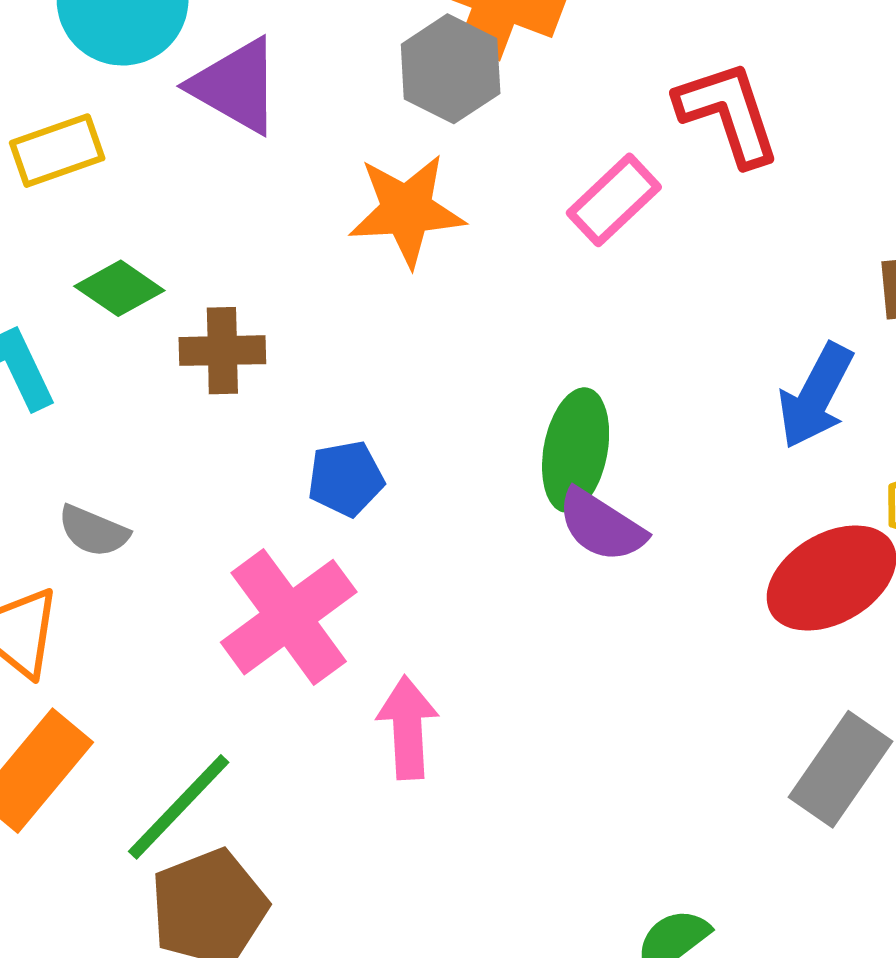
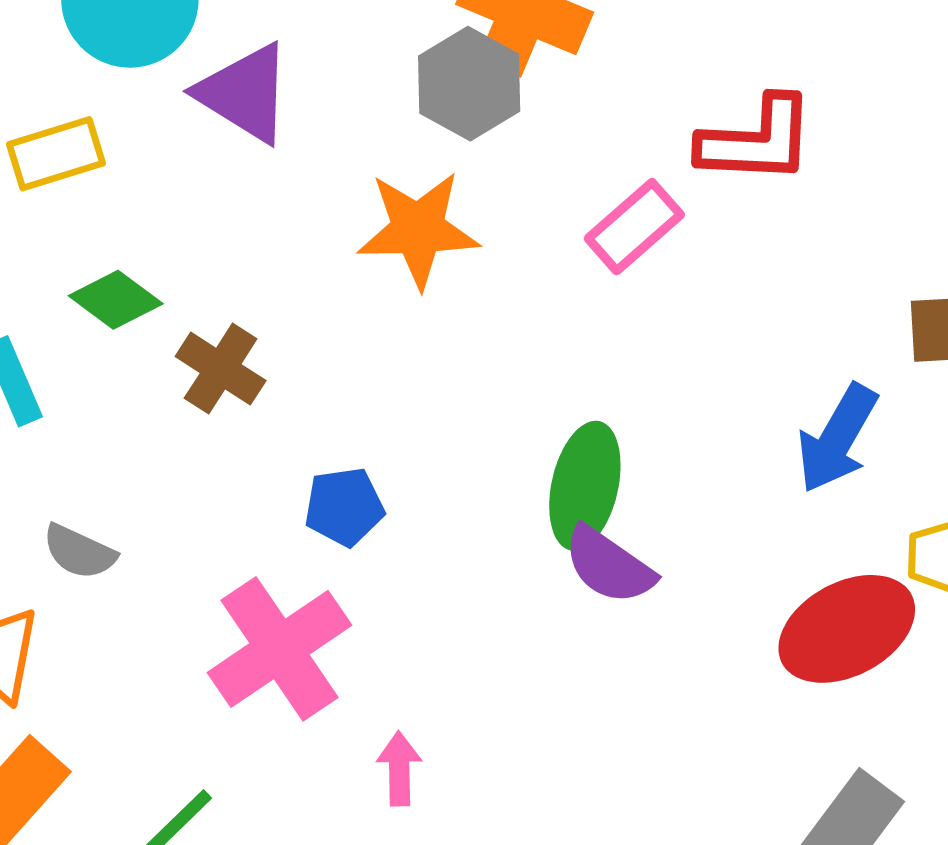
red L-shape: (728, 113) -> (757, 140), turned 109
brown cross: (222, 351) -> (221, 369), turned 32
pink arrow: (408, 728) -> (399, 769), size x0.7

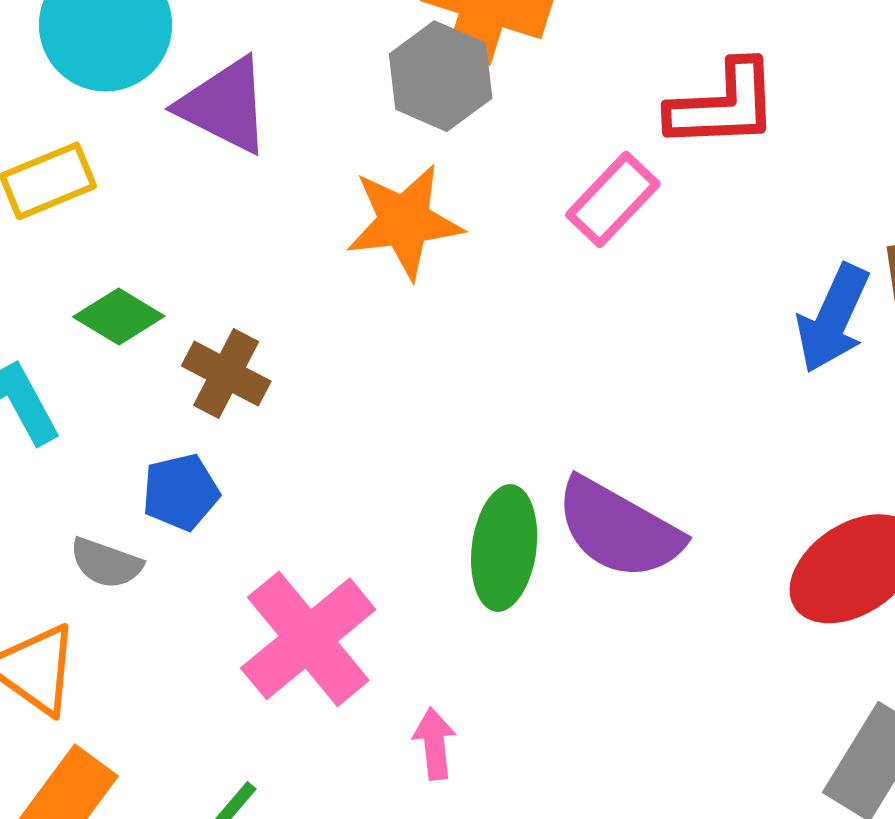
blue arrow: (837, 439) -> (833, 318), moved
green ellipse: (585, 486) -> (504, 548), moved
blue pentagon: (344, 507) -> (181, 492), moved
purple semicircle: (609, 565) -> (619, 529), size x1.4

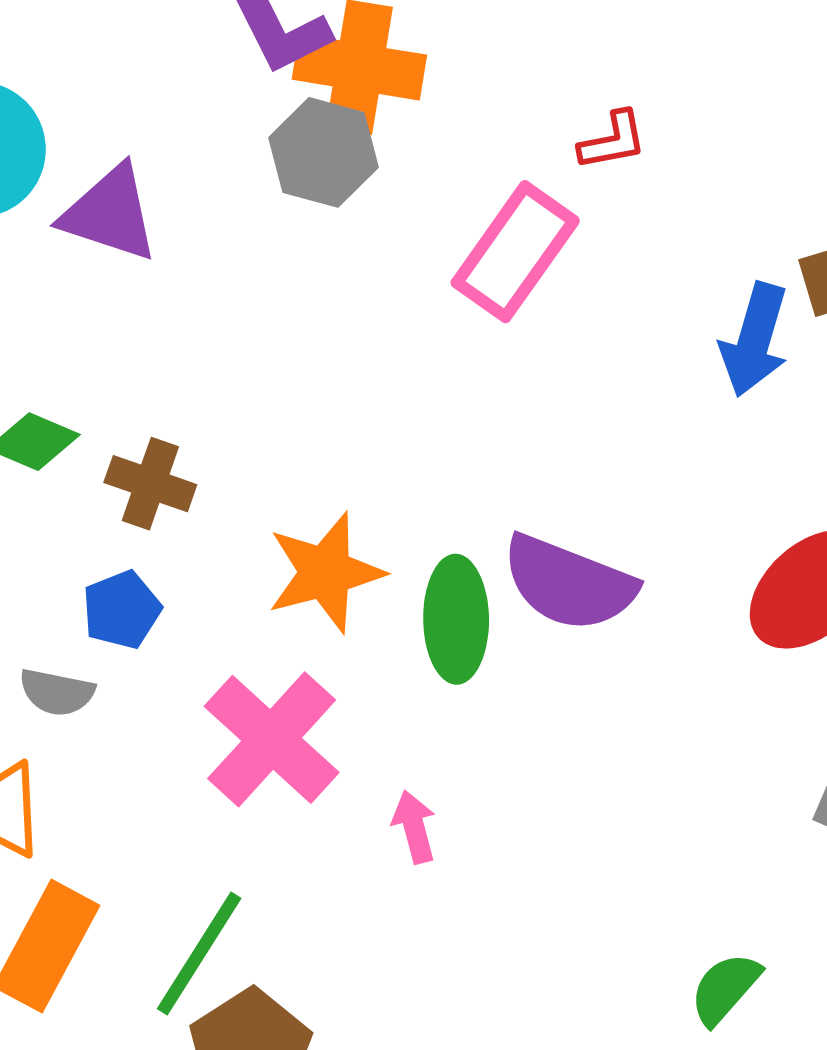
red L-shape: (723, 105) -> (613, 141), size x0.6
pink rectangle: (613, 199) -> (515, 252), size x1.4
orange star: (404, 221) -> (325, 572), moved

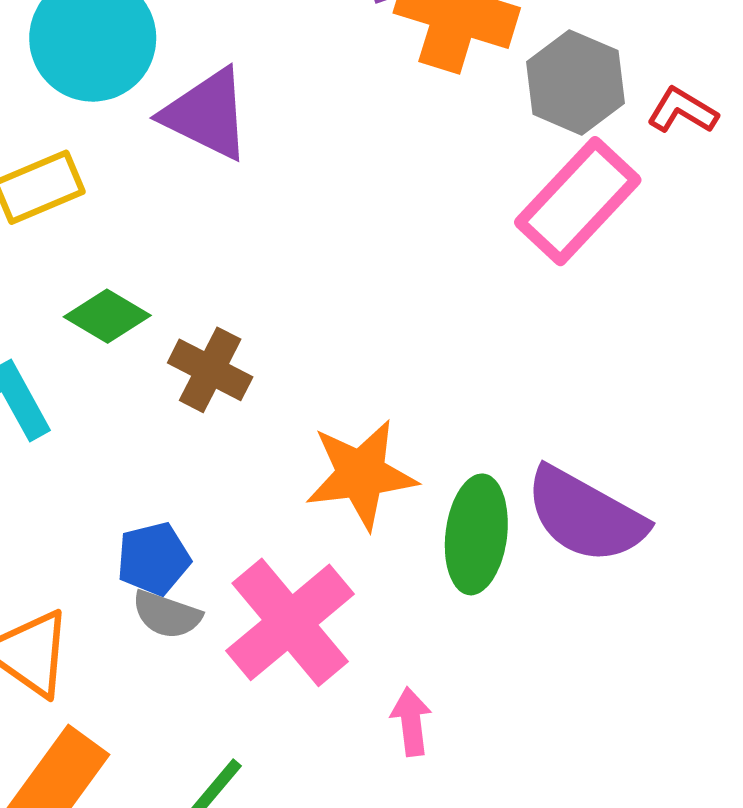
red L-shape: (613, 141) -> (682, 111), turned -146
gray hexagon: (323, 152) -> (576, 82), moved
blue pentagon: (122, 610) -> (153, 559), moved
gray semicircle: (57, 692) -> (167, 615), moved

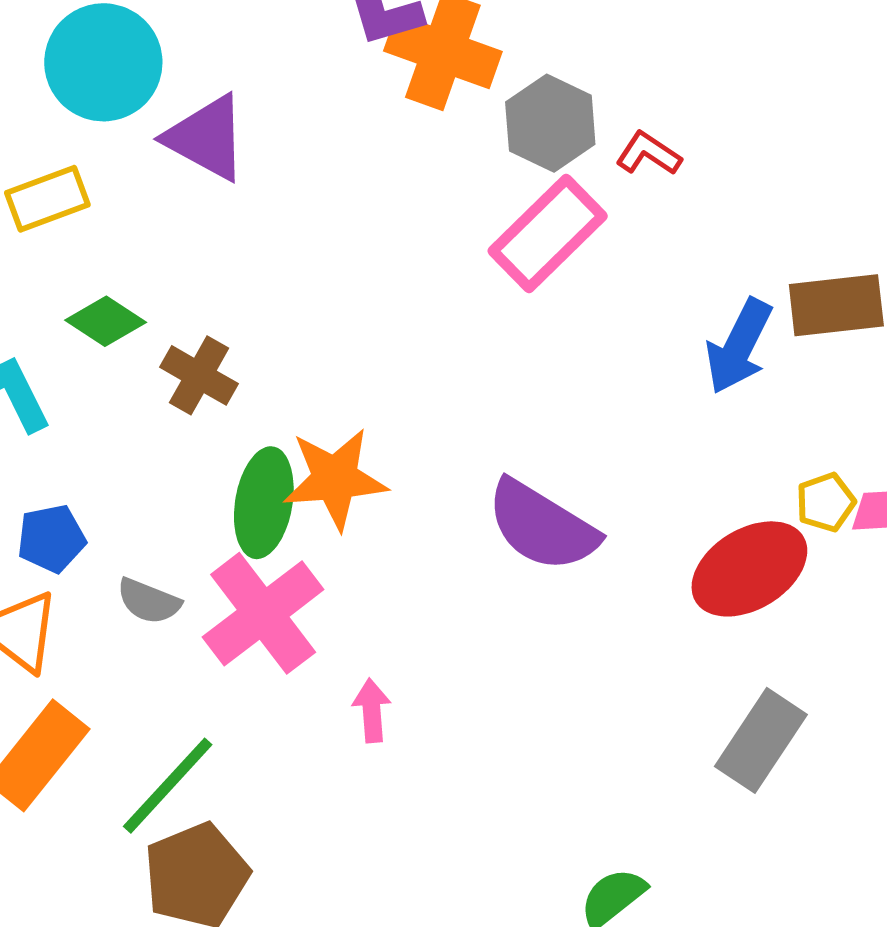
green ellipse: (476, 534) -> (264, 503), moved
blue pentagon: (153, 559) -> (51, 539), moved

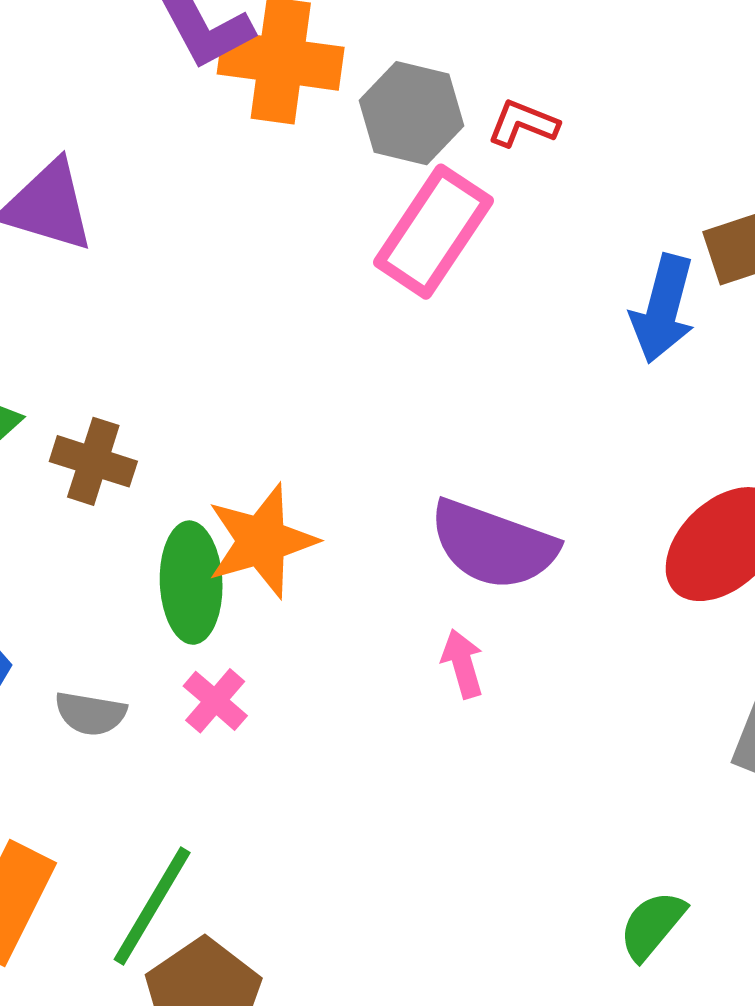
pink cross: (263, 613) -> (215, 701), size x0.5
pink arrow: (372, 710) -> (463, 664), moved

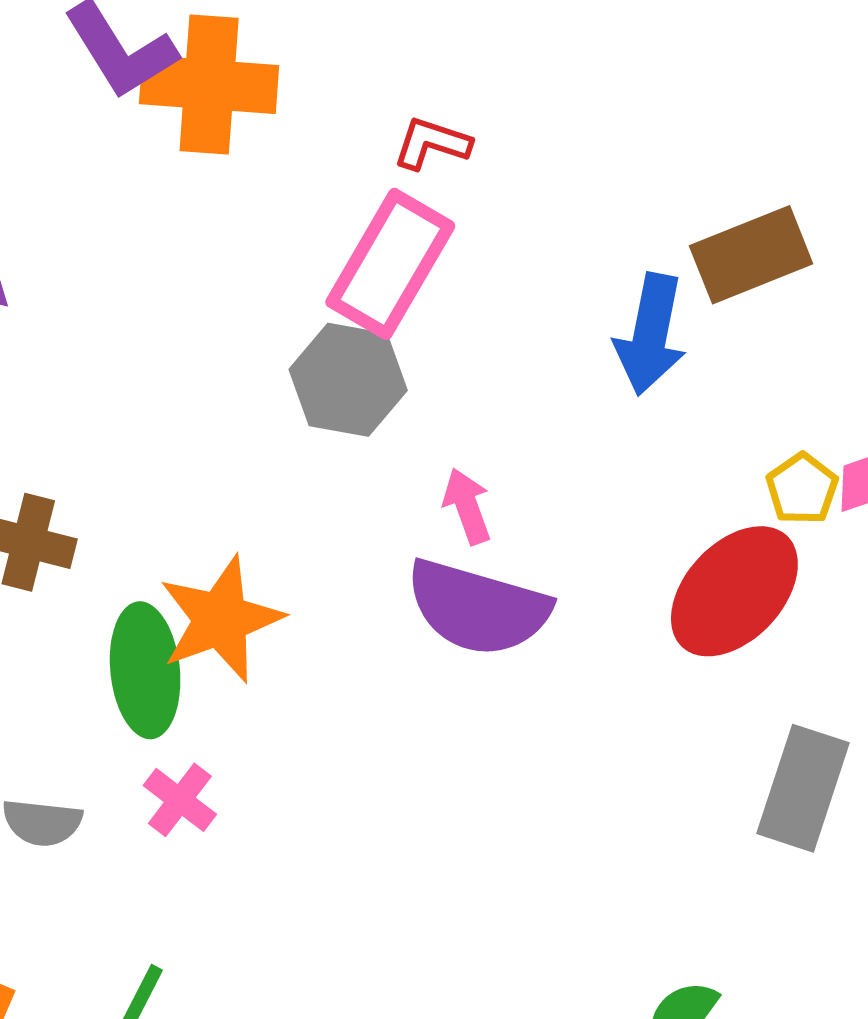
gray hexagon: (411, 113) -> (348, 380), moved
red L-shape: (523, 124) -> (432, 143), moved
pink arrow: (463, 664) -> (467, 506), moved

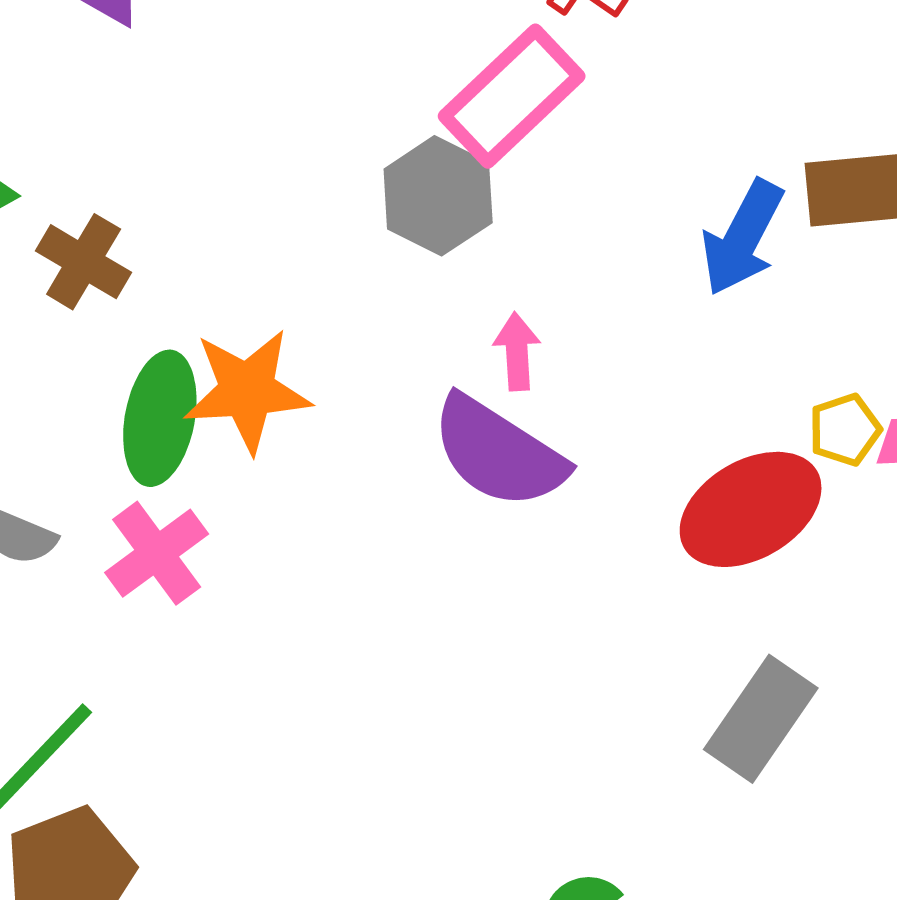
pink cross: (180, 800) -> (157, 553), size x1.4

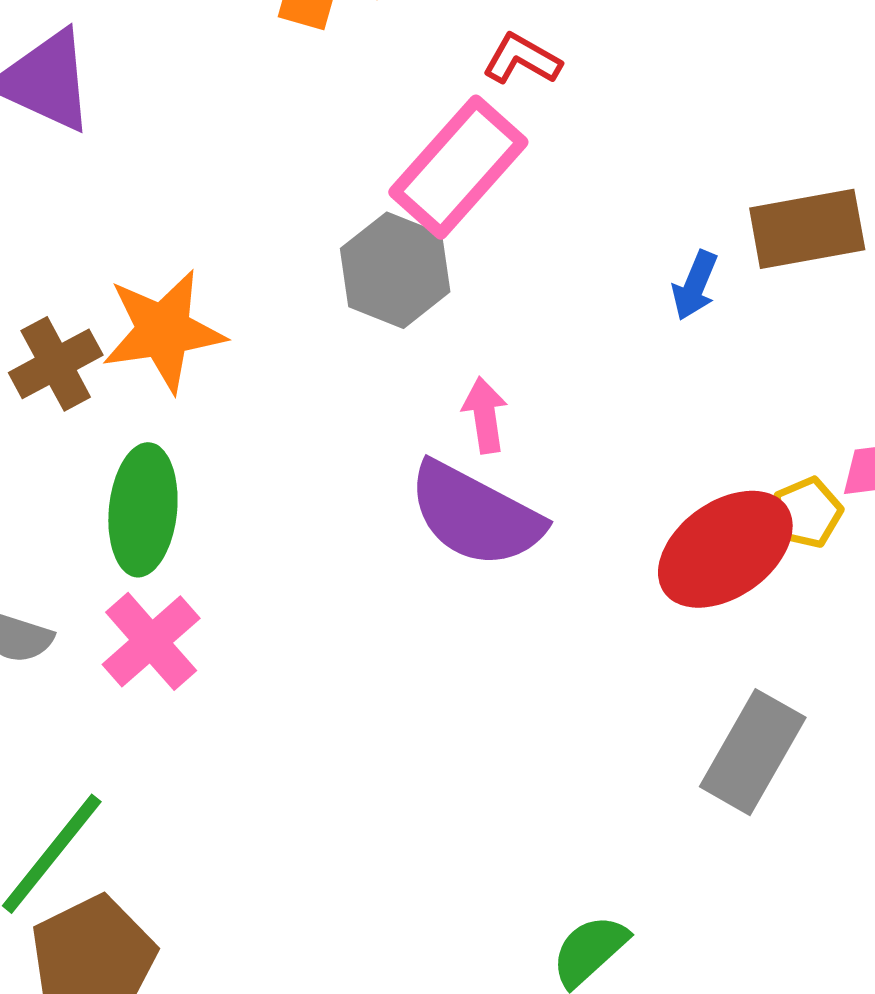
blue arrow: (743, 238) -> (695, 286), size x0.6
brown cross: (84, 262) -> (56, 364), turned 36
orange star: (247, 391) -> (163, 331), moved
yellow pentagon: (845, 430) -> (807, 513), moved

